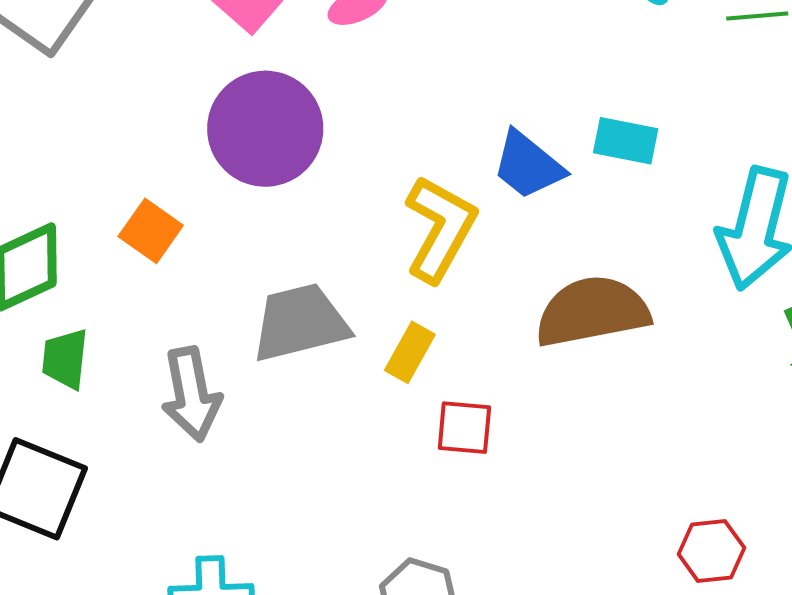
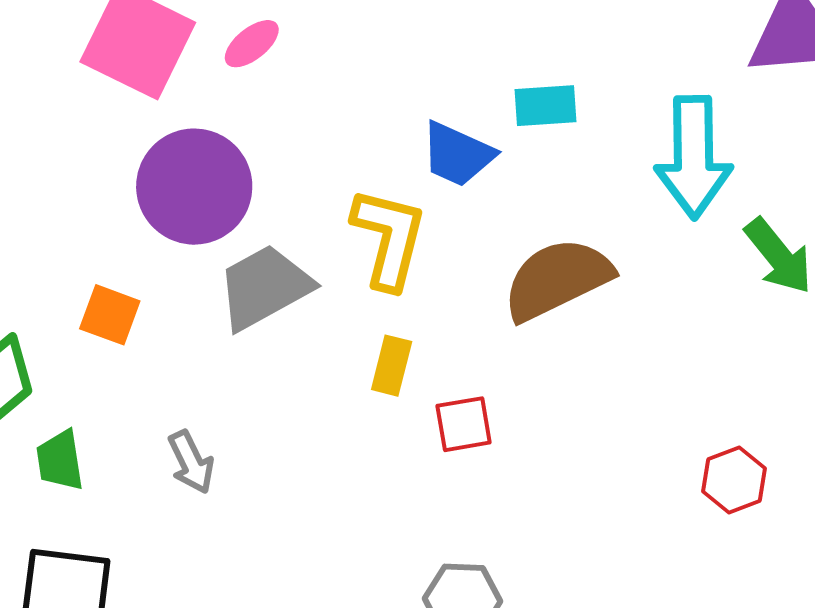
gray trapezoid: (300, 323) -> (264, 287), moved
gray arrow: (191, 394) -> (191, 462), size x0.7

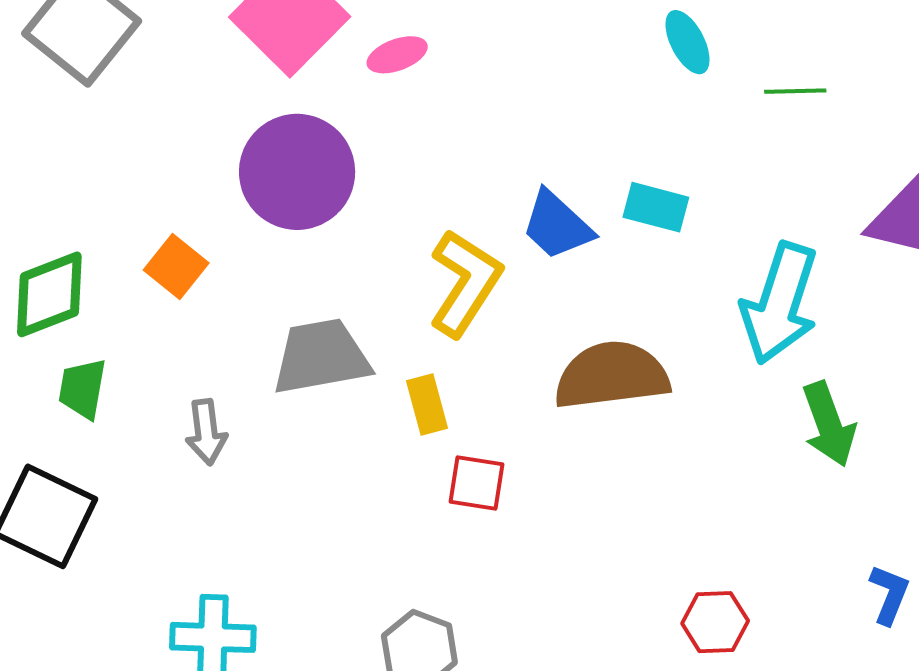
gray trapezoid: (264, 287) -> (321, 357), moved
yellow rectangle: (392, 366) -> (427, 404), turned -48

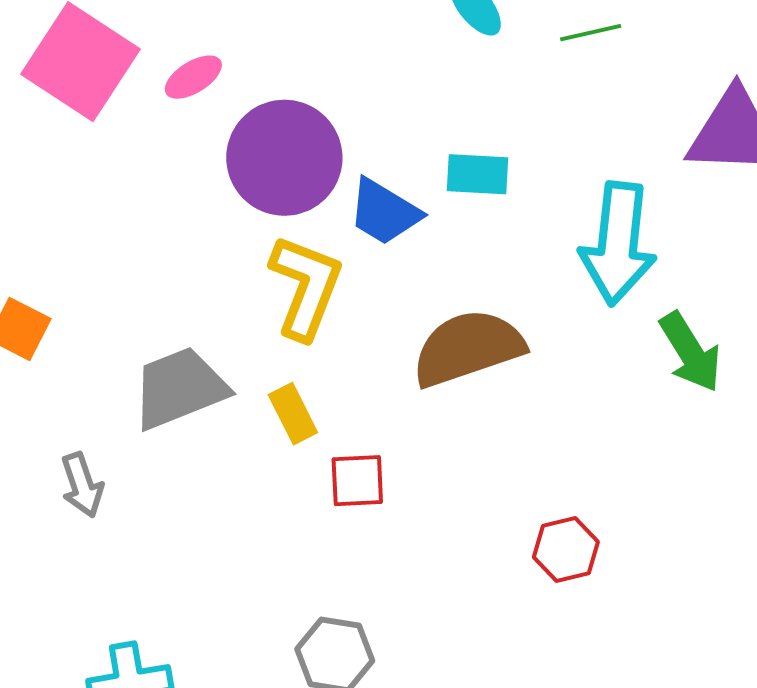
purple circle: (297, 172) -> (284, 158), moved
red hexagon: (715, 622) -> (566, 549), moved

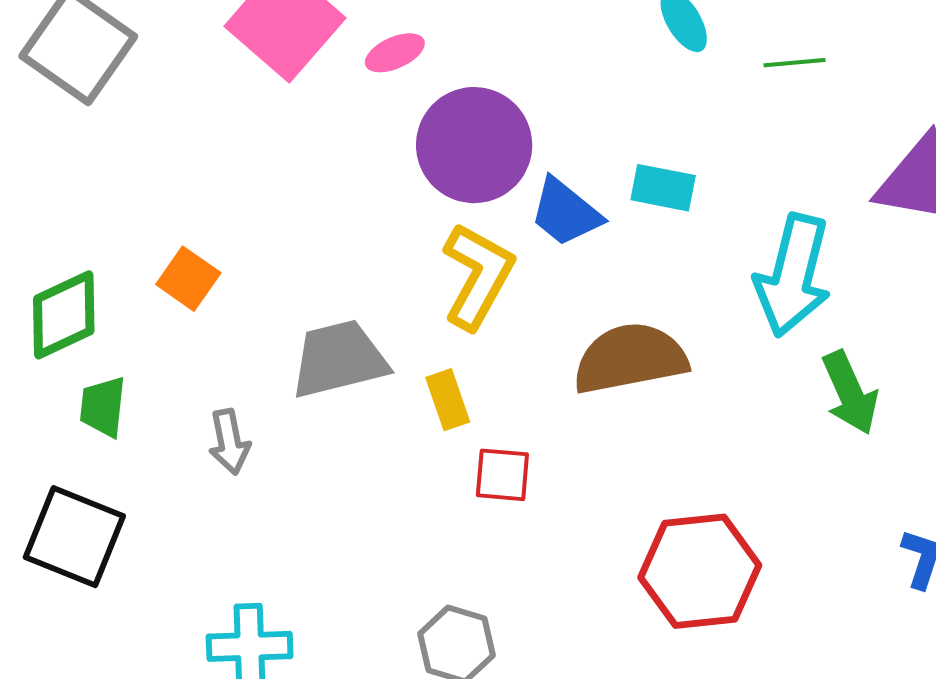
red hexagon: (566, 549) -> (700, 571), size x1.8

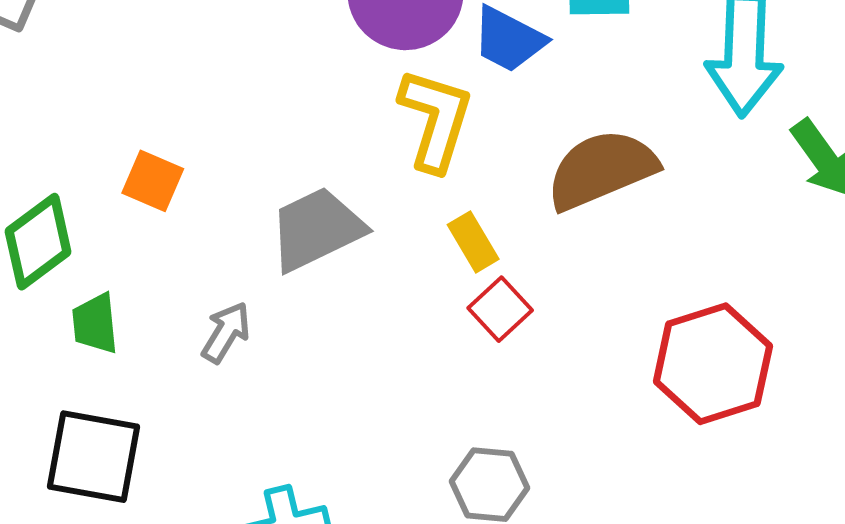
yellow rectangle: (448, 400) -> (473, 242), moved
gray arrow: (229, 442) -> (226, 332), turned -126
red square: (502, 475) -> (500, 309), turned -36

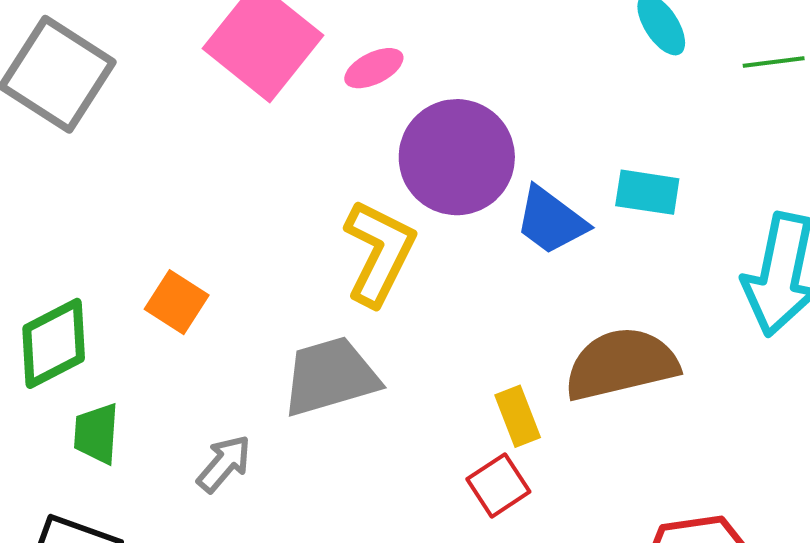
yellow L-shape: (436, 119) -> (379, 253), moved
yellow rectangle: (473, 242) -> (518, 416), moved

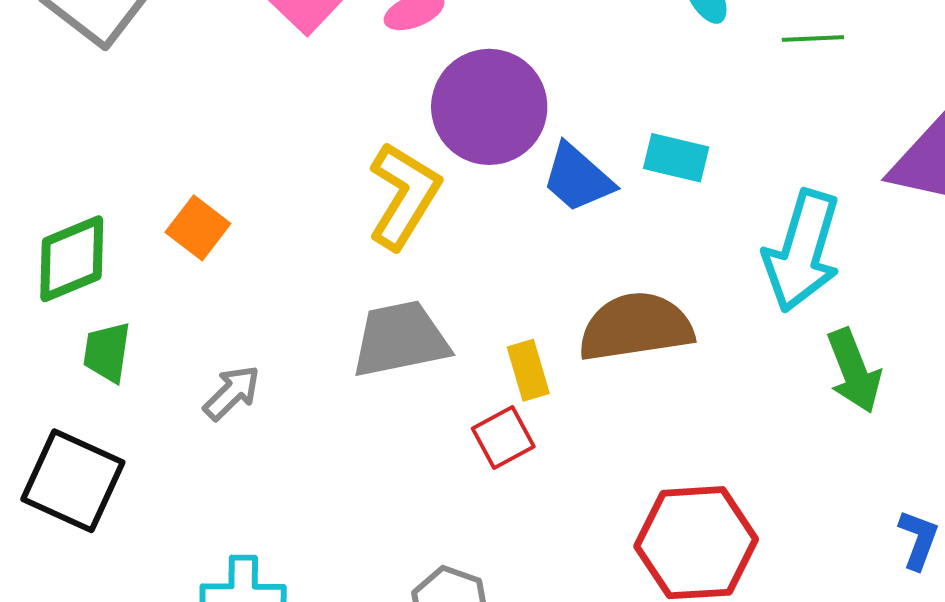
gray trapezoid: (330, 376) -> (400, 339), moved

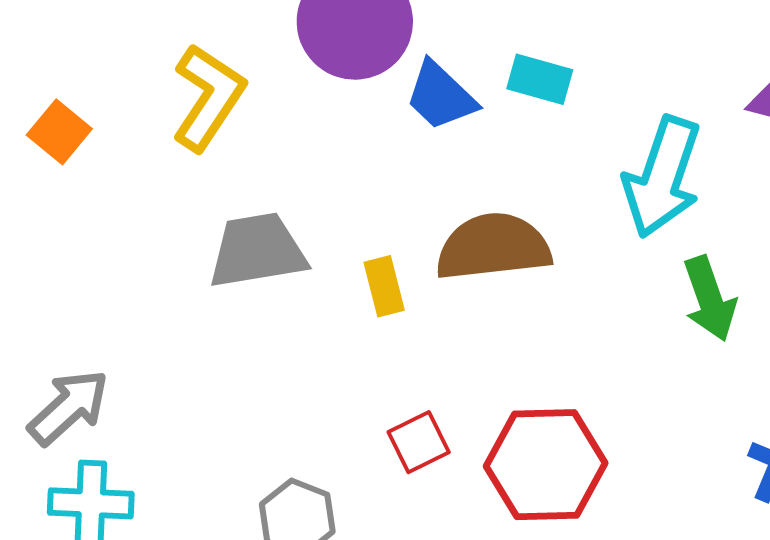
yellow L-shape: (404, 196) -> (208, 97), moved
gray arrow: (232, 393) -> (69, 407), moved, size x1.4
red square: (503, 438) -> (419, 442), moved

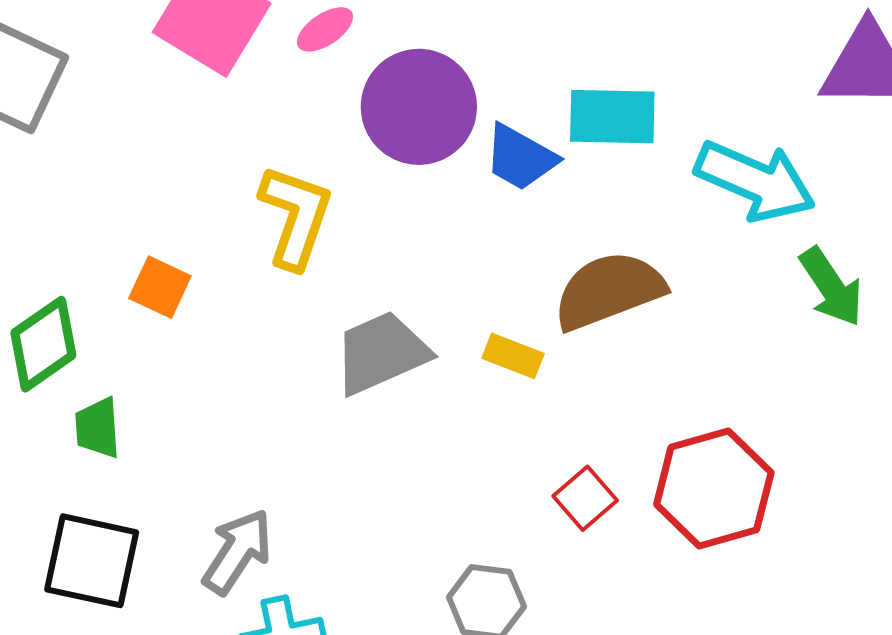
cyan rectangle: (540, 79) -> (612, 117), size x1.4
cyan arrow: (662, 177) -> (755, 181), turned -71
yellow rectangle: (384, 286) -> (513, 356), turned -40

